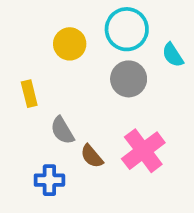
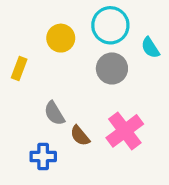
yellow rectangle: (29, 94) -> (19, 68), moved, turned 35

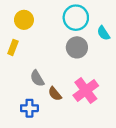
yellow circle: (61, 38) -> (24, 20), moved

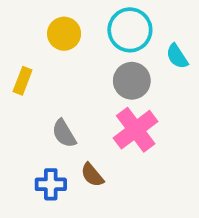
yellow circle: (24, 20) -> (64, 34), moved
pink cross: (86, 90) -> (136, 130), moved
brown semicircle: (55, 94) -> (92, 175), moved

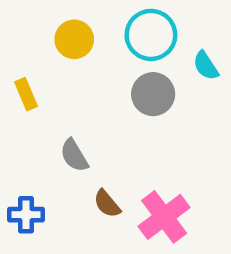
yellow rectangle: (23, 81) -> (26, 94), turned -44
pink cross: (136, 130) -> (164, 217), moved
blue cross: (51, 184) -> (26, 215), moved

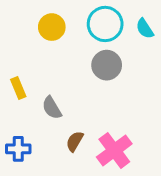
cyan semicircle: (206, 66) -> (145, 29), moved
yellow rectangle: (26, 94) -> (18, 88), moved
brown semicircle: (107, 204) -> (75, 141), turned 70

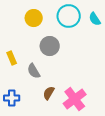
gray circle: (107, 65) -> (50, 46), moved

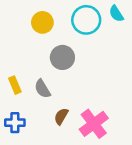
cyan semicircle: (95, 19) -> (116, 14), moved
yellow rectangle: (12, 58) -> (15, 85), moved

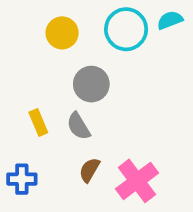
cyan semicircle: (116, 14) -> (170, 20), turned 102
yellow rectangle: (15, 85) -> (38, 122), moved
gray semicircle: (42, 89) -> (79, 126), moved

